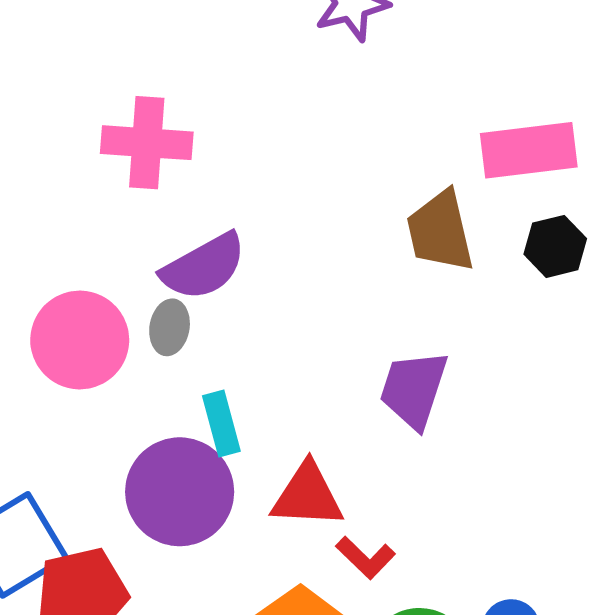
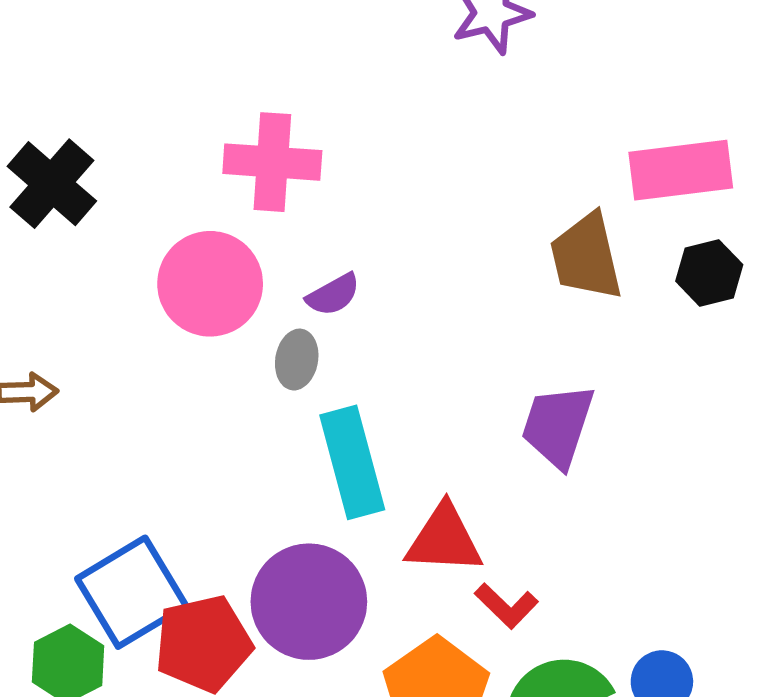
purple semicircle: (204, 267) -> (333, 295), size x0.6
pink circle: (80, 340) -> (210, 284), moved
cyan rectangle: (221, 423) -> (352, 462), size x1.6
purple circle: (180, 492) -> (309, 602), moved

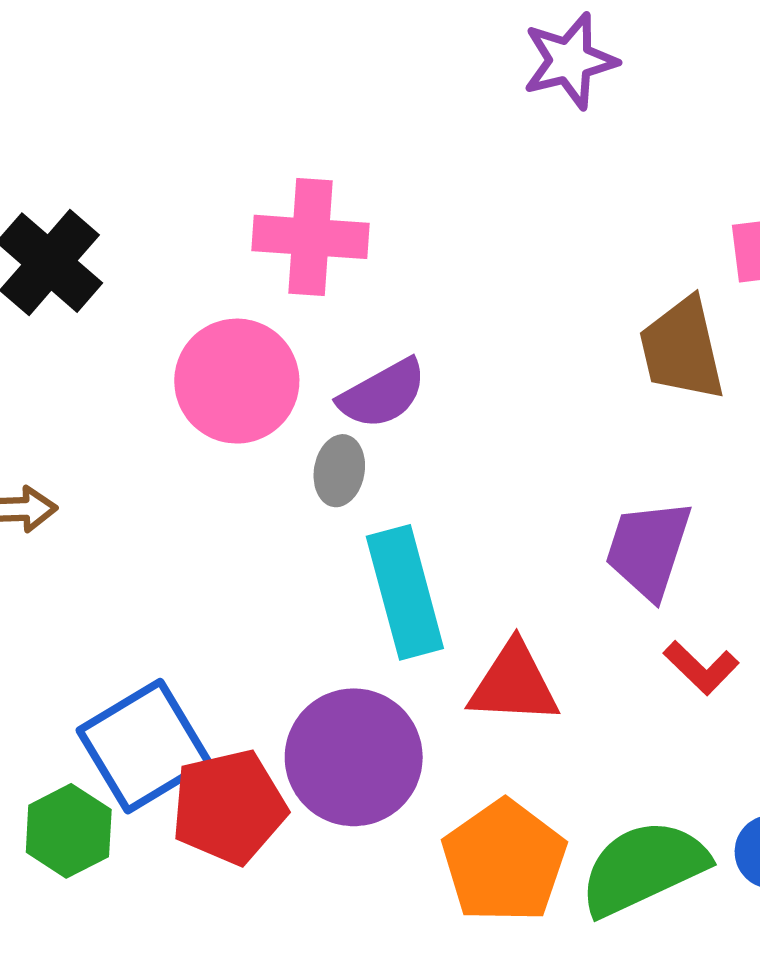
purple semicircle: (333, 295) -> (383, 394), size x1.4
red L-shape: (506, 606) -> (701, 668), moved

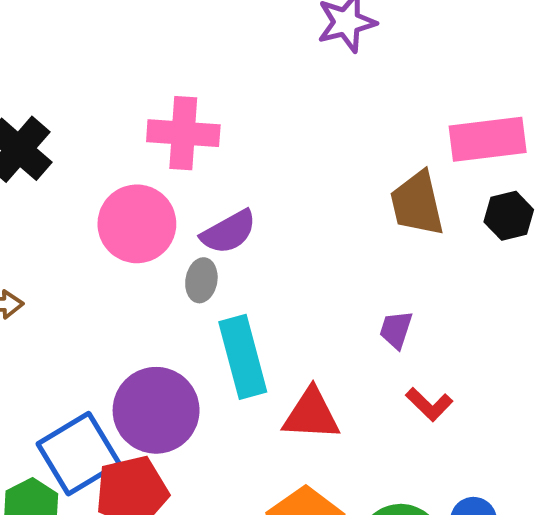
purple trapezoid: (648, 549) -> (396, 330), size x0.6
purple circle: (354, 757) -> (156, 410), moved

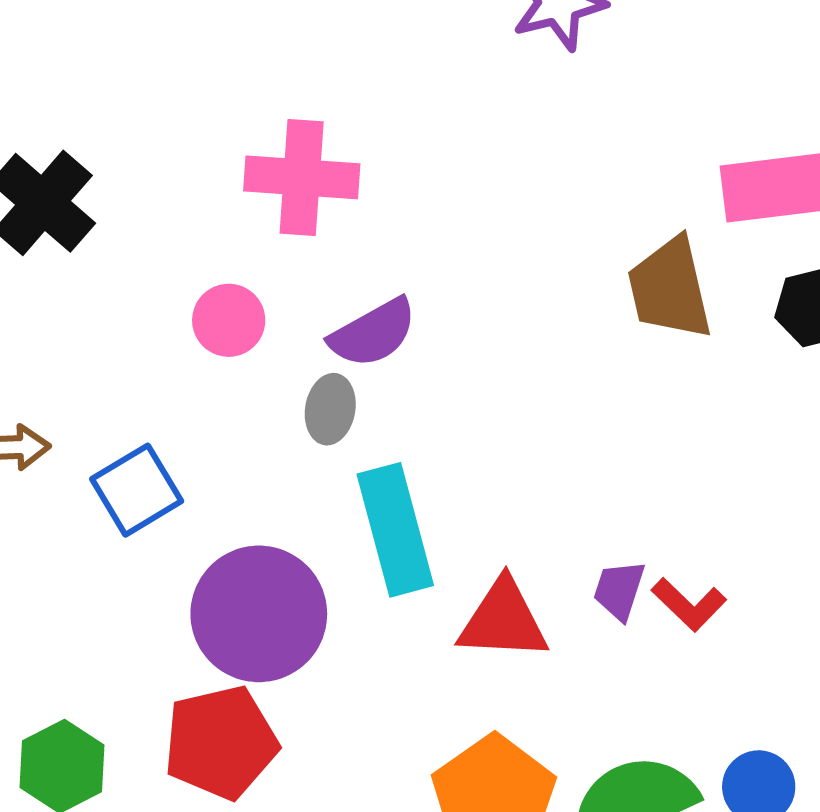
pink circle: (137, 224) -> (229, 320), size x0.6
purple trapezoid: (396, 330) -> (619, 590), moved
blue square: (78, 454) -> (137, 490), moved, size x0.7

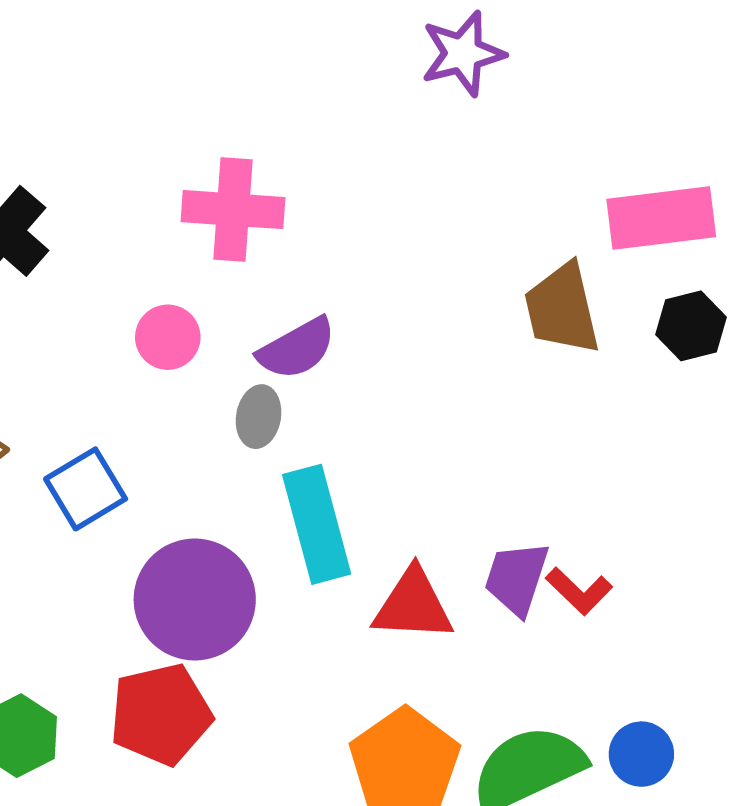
purple trapezoid: (619, 590) -> (517, 578), size x1.4

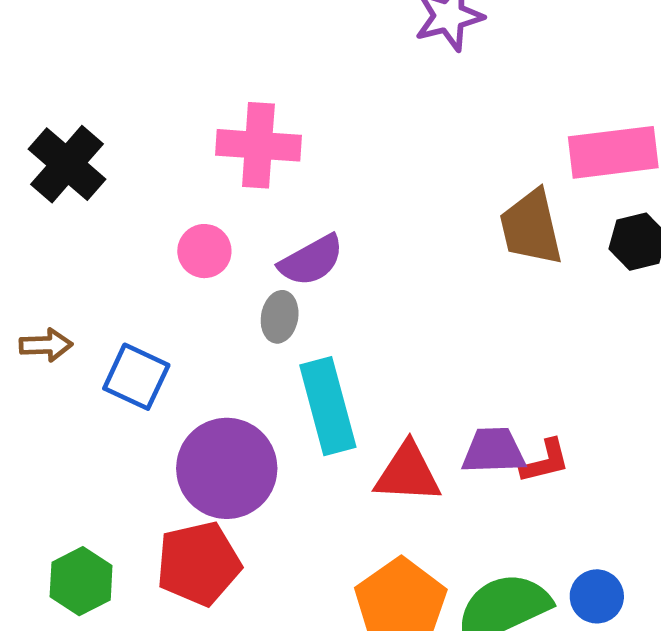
blue square: (86, 489) -> (136, 377), turned -34
purple trapezoid: (517, 578) -> (493, 451), turned 70
red L-shape: (579, 591) -> (545, 461), turned -58

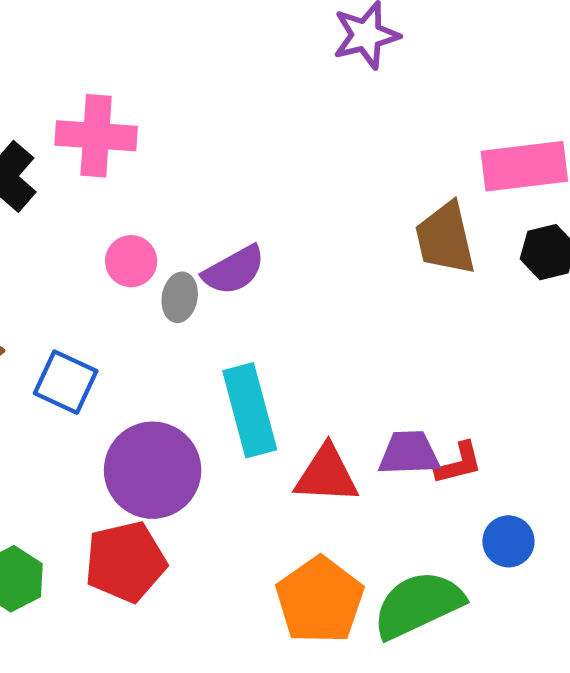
pink cross: (258, 145) -> (96, 136), moved
gray ellipse: (280, 317) -> (180, 297), moved
blue circle: (597, 596) -> (508, 541), moved

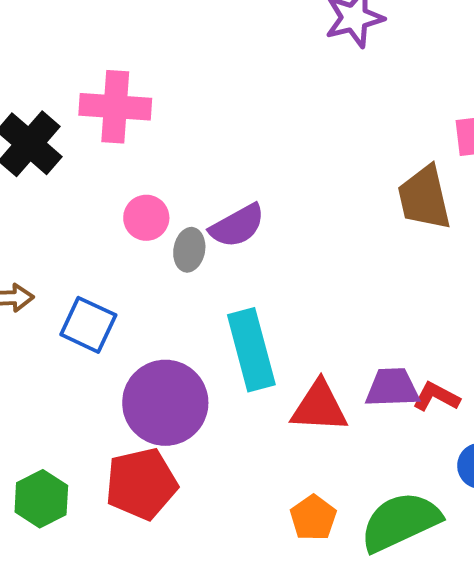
red L-shape: (459, 463) -> (436, 397), turned -138
orange pentagon: (320, 600) -> (313, 518), size x0.6

